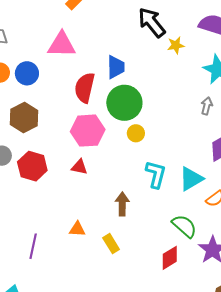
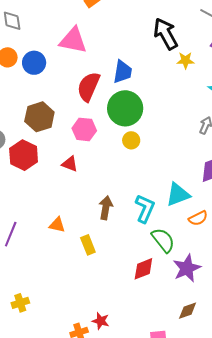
brown hexagon: (24, 118) -> (39, 117), moved
pink hexagon: (88, 131) -> (84, 129), size x0.7
cyan L-shape: (156, 174) -> (145, 209), moved

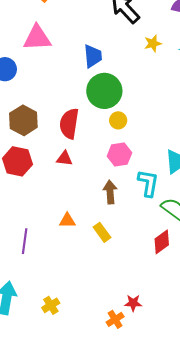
yellow star: (185, 60) -> (153, 43), moved
red semicircle: (89, 87) -> (69, 124), moved
pink hexagon: (84, 129) -> (119, 155), moved

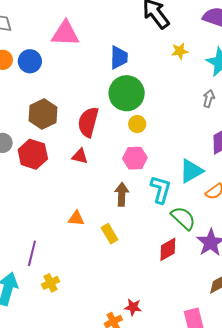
purple line: (25, 241) -> (32, 253), moved
yellow cross: (51, 305) -> (51, 283), moved

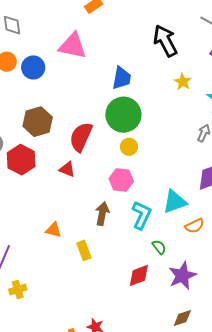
yellow star: (180, 51) -> (183, 82), turned 30
green semicircle: (183, 218) -> (159, 247), size x0.6

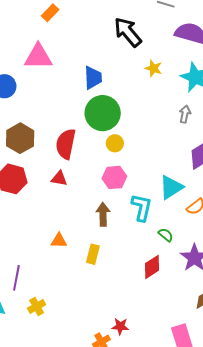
yellow rectangle: (84, 250) -> (93, 254), turned 48

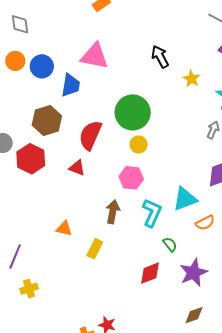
black arrow: (128, 32) -> (160, 57), moved, size x0.7
pink triangle: (38, 57) -> (95, 56), moved
blue trapezoid: (93, 78) -> (71, 85), moved

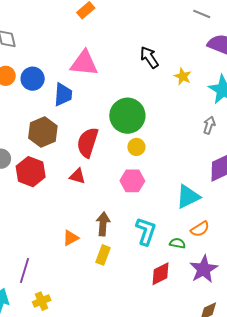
brown arrow: (113, 212) -> (103, 224), moved
cyan L-shape: (152, 213) -> (146, 231), moved
orange semicircle: (205, 223) -> (200, 229), moved
orange triangle: (64, 229) -> (71, 238), turned -36
green semicircle: (170, 244) -> (177, 243), turned -35

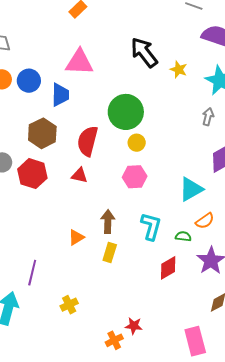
black arrow: (149, 57) -> (144, 52), size x1.4
yellow cross: (42, 301) -> (69, 305), moved

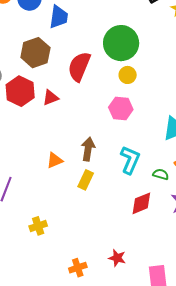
red triangle: (80, 175) -> (51, 98), moved, turned -42
red star: (134, 326) -> (117, 258), moved

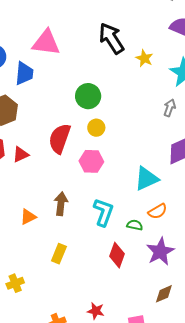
green circle: (121, 43) -> (88, 96), size x0.7
red semicircle: (79, 67) -> (60, 139), moved
yellow rectangle: (86, 180) -> (59, 254), moved
red diamond: (141, 203) -> (117, 255), turned -45

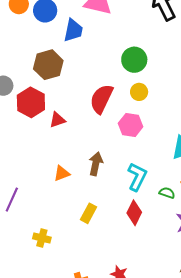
red triangle: (21, 154) -> (57, 120), moved
red diamond: (117, 255) -> (134, 213), moved
yellow cross: (15, 283) -> (42, 238), turned 30

